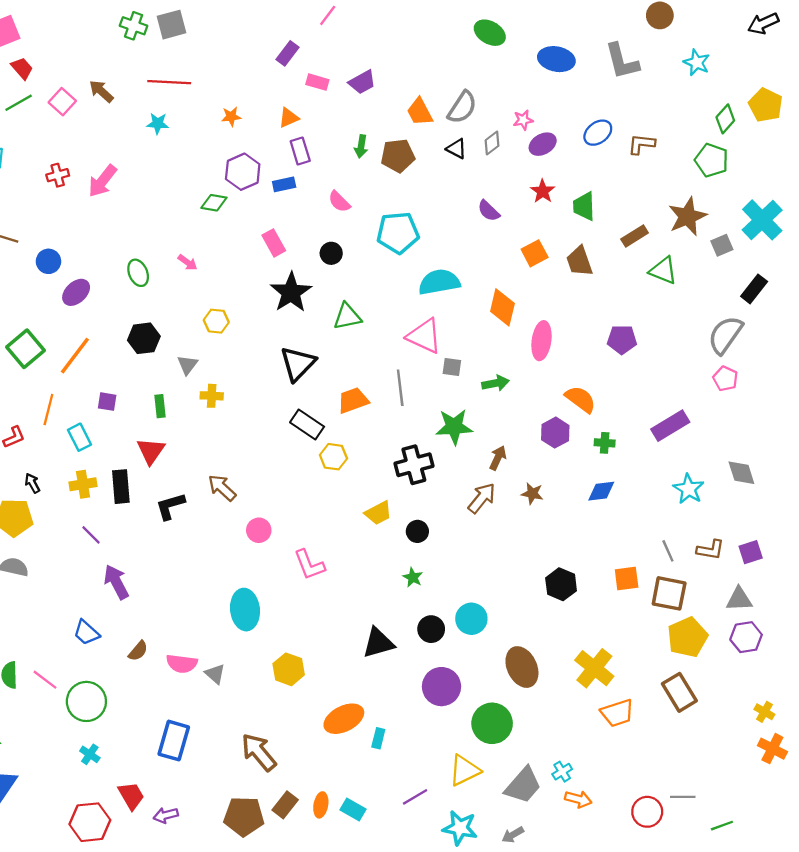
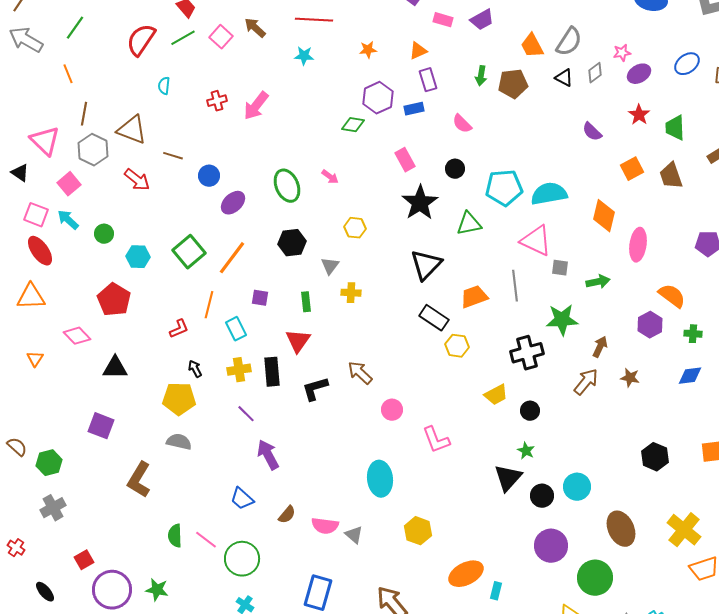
cyan pentagon: (398, 233) -> (504, 188), moved
green ellipse: (138, 273) -> (287, 186), size x1.4
black triangle: (378, 643) -> (508, 478), moved, turned -32

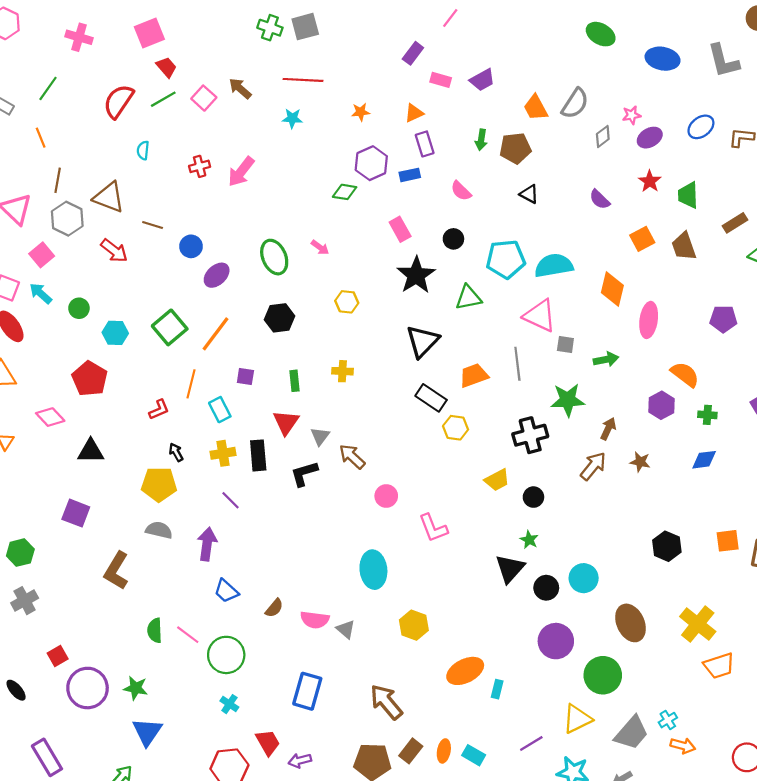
black triangle: (564, 78) -> (529, 194), moved
gray triangle: (330, 266) -> (320, 436), moved
purple arrow: (268, 455) -> (207, 544), moved, turned 36

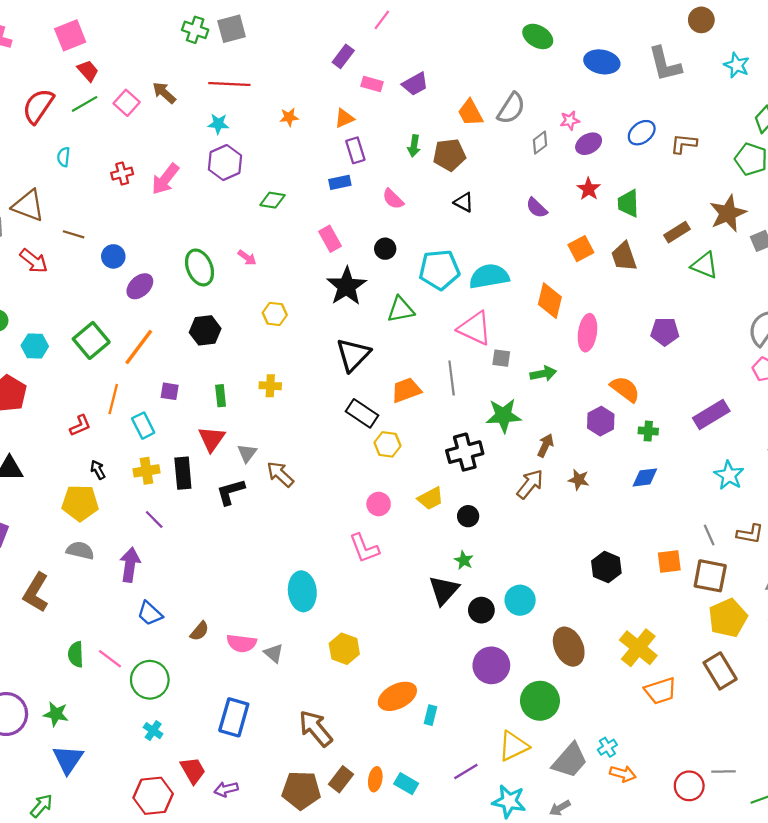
purple hexagon: (371, 163) -> (225, 162), moved
pink circle: (386, 496) -> (379, 504), moved

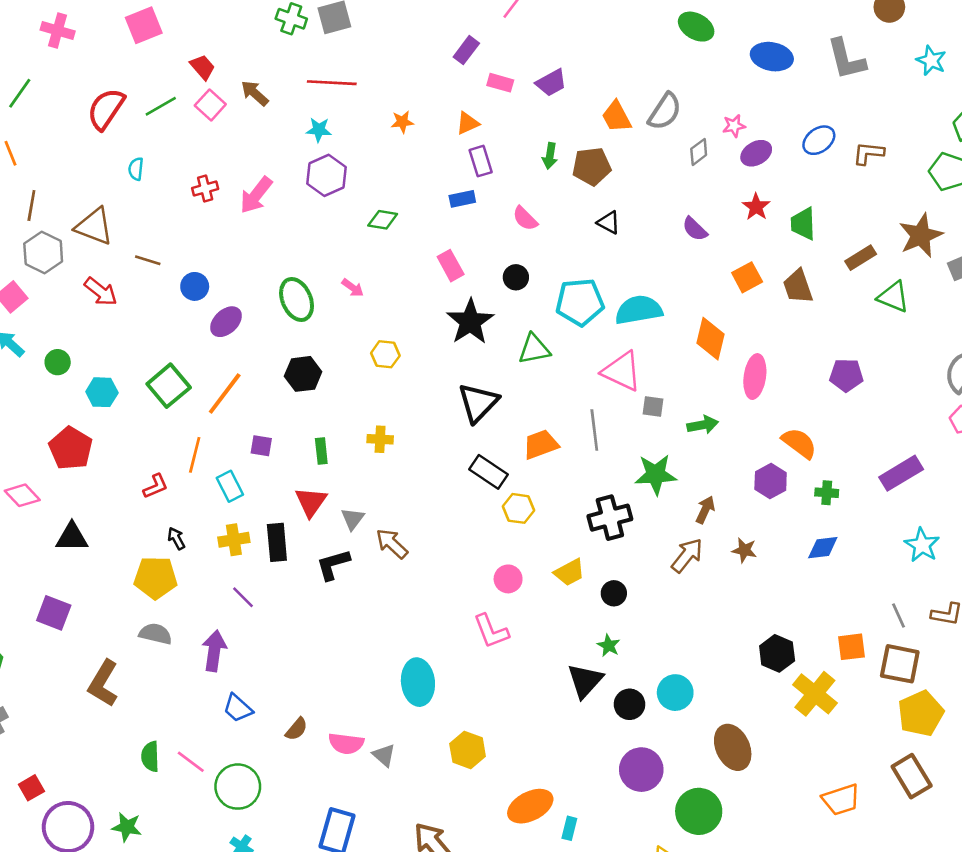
red trapezoid: (88, 71) -> (203, 67), moved
yellow cross: (638, 648) -> (815, 694), moved

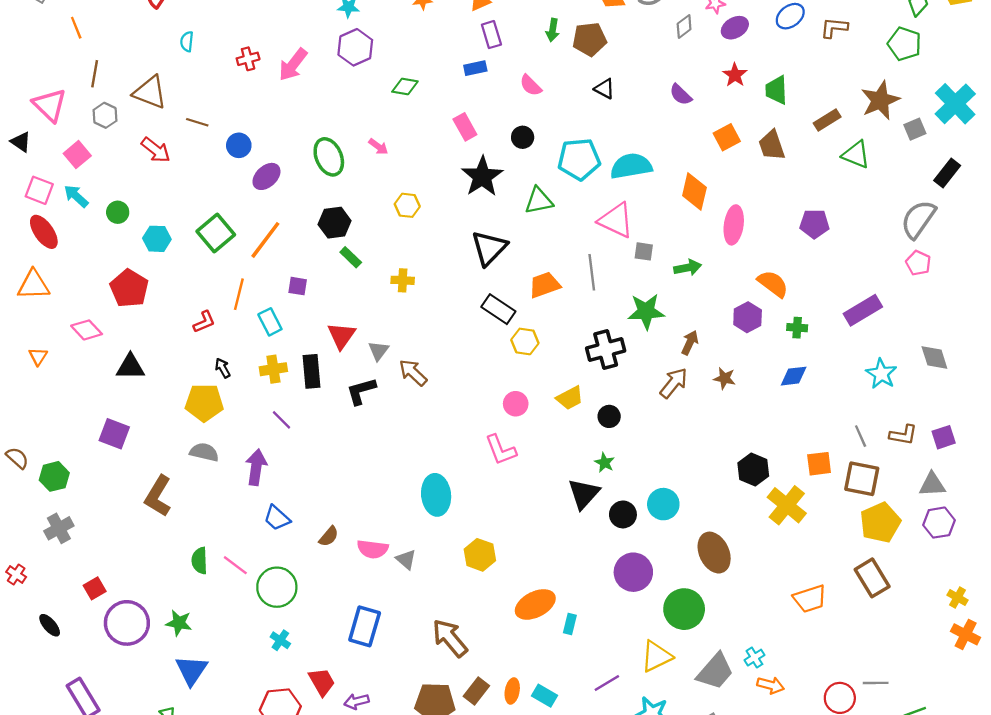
gray hexagon: (43, 252) -> (105, 115), size x0.7
green rectangle: (321, 451) -> (351, 257), moved, turned -40

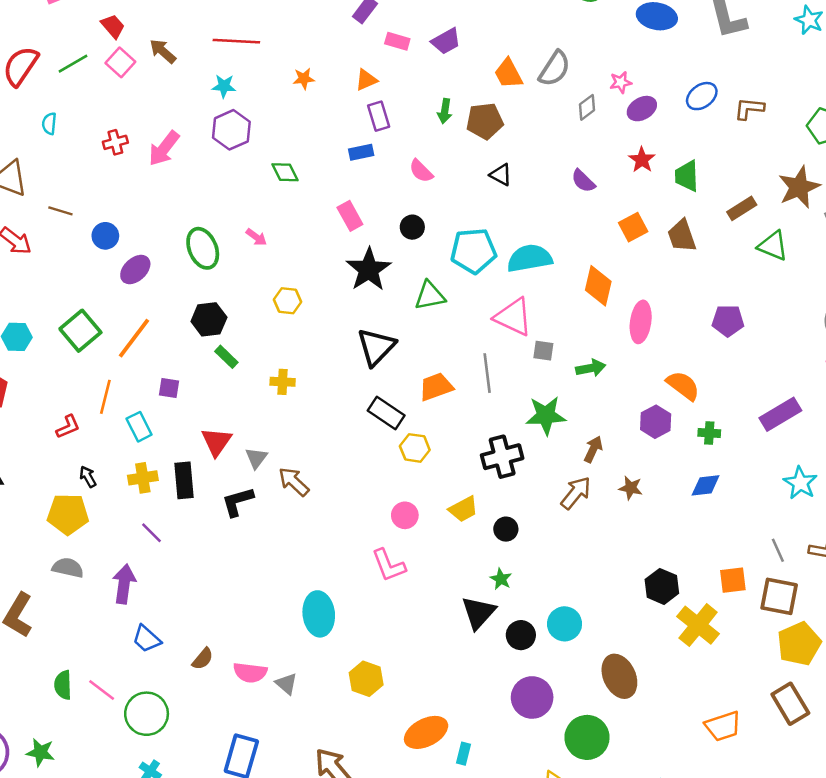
green diamond: (405, 86) -> (285, 172), turned 55

